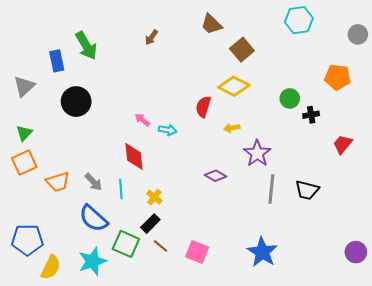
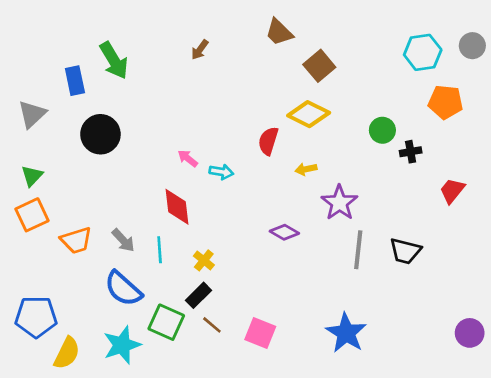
cyan hexagon: (299, 20) -> (423, 52), moved

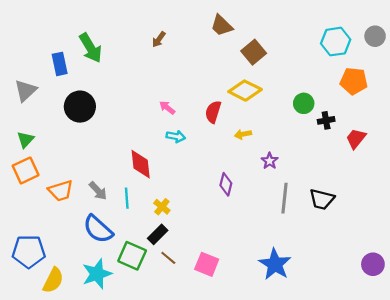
pink arrow: (188, 158) -> (167, 108), moved
red trapezoid: (452, 191) -> (356, 139), moved
purple star: (339, 203) -> (270, 161), size x0.6
purple diamond: (284, 232) -> (226, 184), turned 75

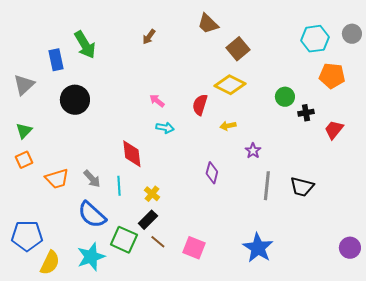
orange square: (26, 170) -> (24, 160), size x0.7

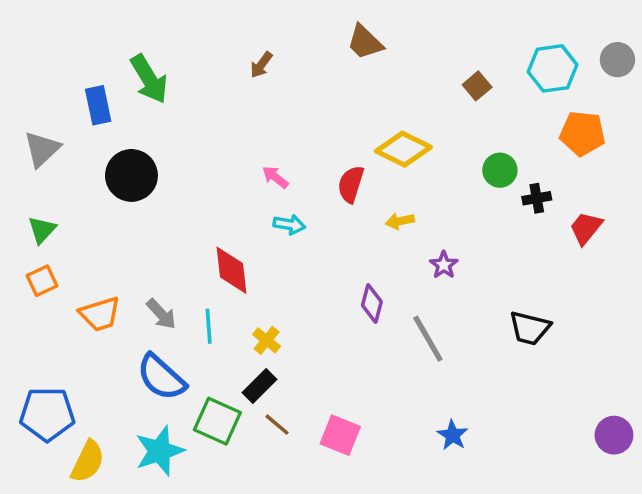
brown square: (238, 49) -> (477, 86), moved, size x0.7
gray line: (267, 186) -> (428, 339), moved, turned -36
blue star: (258, 248) -> (453, 435), size x0.6

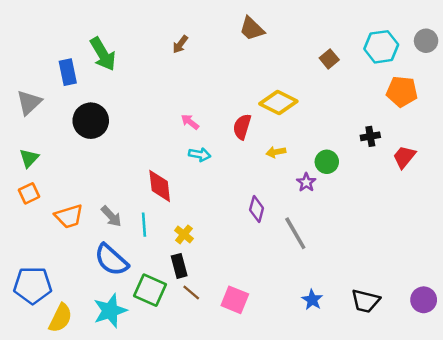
green circle: (500, 170) -> (327, 162), moved
black trapezoid: (530, 328) -> (366, 301), moved
black rectangle: (260, 386) -> (179, 266), turned -60

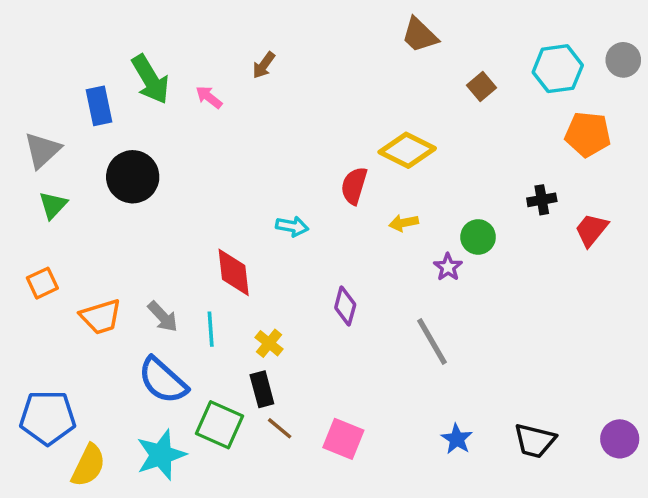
brown trapezoid: (252, 29) -> (420, 35), moved
pink arrow: (190, 122) -> (209, 97), moved
green triangle: (29, 158) -> (53, 205), moved
purple diamond: (257, 209) -> (345, 306), moved

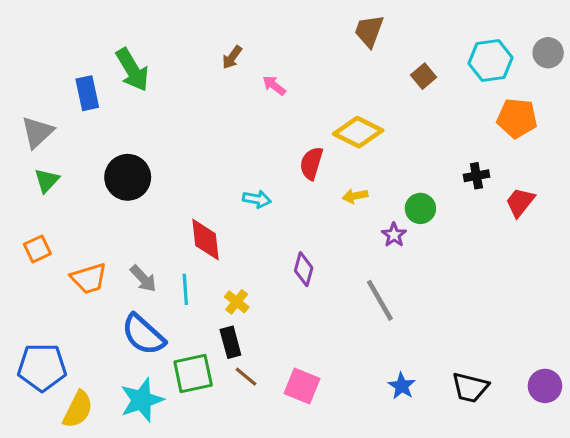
brown trapezoid: (420, 35) -> (369, 31), turned 66
pink arrow: (209, 97) -> (274, 85), moved
black circle: (133, 177) -> (128, 177), moved
green square: (219, 425) -> (193, 373), turned -36

